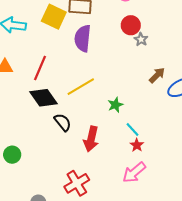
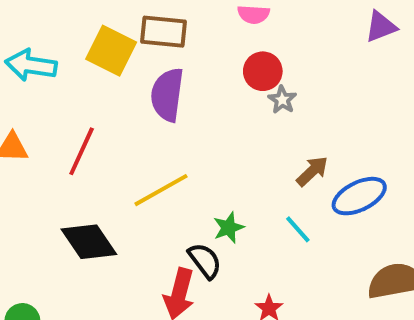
black diamond: (44, 98) -> (89, 242), moved
black semicircle: (63, 122) -> (205, 261), moved
cyan line: (132, 129) -> (298, 229), moved

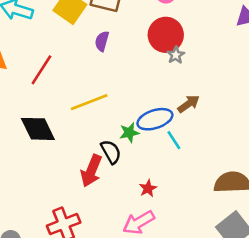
red circle: (263, 71) -> (166, 35), size x1.4
purple semicircle: (167, 95) -> (102, 41), size x0.6
blue ellipse: (359, 196) -> (155, 119), moved

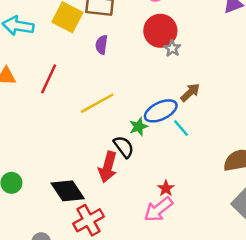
black diamond: (38, 129) -> (68, 191), moved
red star: (148, 188) -> (166, 188), moved

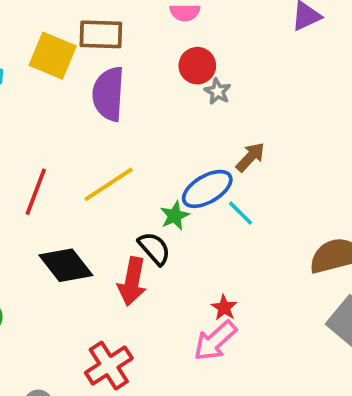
red circle: (160, 31) -> (197, 66), size x0.7
purple semicircle: (102, 45) -> (108, 94), size x1.8
red line: (49, 79) -> (36, 192), moved
black diamond: (68, 191) -> (66, 265), moved

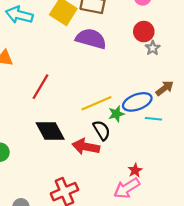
purple semicircle: (108, 94) -> (91, 39), turned 92
yellow line: (109, 184) -> (96, 103), moved
cyan line: (240, 213) -> (154, 119), turned -49
red arrow: (132, 281) -> (86, 147), turned 80

